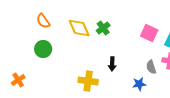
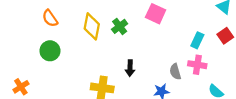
yellow diamond: (79, 28) -> (92, 26), turned 35
pink square: (149, 33) -> (156, 14), moved

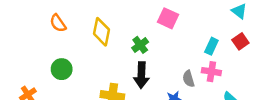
green cross: (120, 26) -> (140, 45), moved
green circle: (50, 51) -> (62, 69), moved
black arrow: (130, 68) -> (141, 75), size x1.5

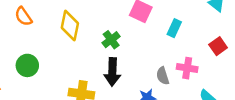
red square: (240, 41) -> (218, 46), moved
cyan rectangle: (211, 46) -> (174, 28), moved

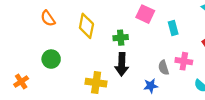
cyan rectangle: (174, 28) -> (173, 28), turned -40
green cross: (111, 40) -> (121, 38), turned 32

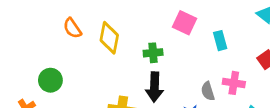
orange semicircle: (48, 18) -> (72, 28), moved
green circle: (51, 59) -> (50, 80), moved

